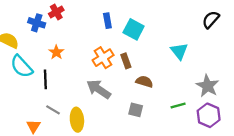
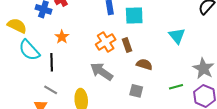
cyan square: (134, 29) -> (134, 15), turned -30
gray line: (53, 110) -> (51, 90), moved

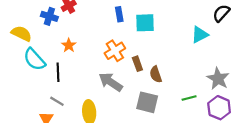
cyan triangle: (177, 36) -> (200, 35), moved, turned 42
brown rectangle: (127, 45) -> (137, 64), moved
brown semicircle: (144, 64) -> (156, 74), turned -126
gray square: (136, 91) -> (147, 102), size x1.5

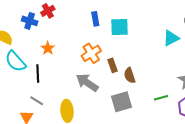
gray square: (147, 102) -> (122, 102), turned -30

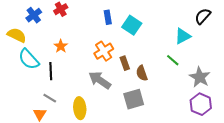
blue cross: (30, 21) -> (34, 15), moved, turned 35
cyan square: (120, 27) -> (132, 25), turned 36
green line: (161, 98) -> (173, 60), moved, turned 56

